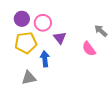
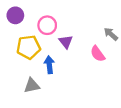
purple circle: (22, 19) -> (15, 15), moved

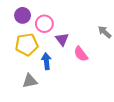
purple circle: (15, 15) -> (23, 15), moved
pink semicircle: (98, 54) -> (81, 54), moved

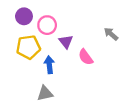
gray triangle: (30, 81) -> (45, 93), moved

